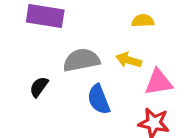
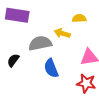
yellow arrow: (129, 60) -> (62, 33), moved

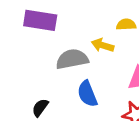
black semicircle: (13, 60) -> (40, 108), moved

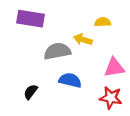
blue semicircle: (87, 94) -> (70, 80), turned 125

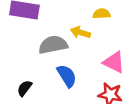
pink triangle: (114, 67) -> (114, 62), turned 35
blue semicircle: (70, 80) -> (67, 76), turned 45

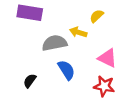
yellow semicircle: (102, 14) -> (97, 16), turned -40

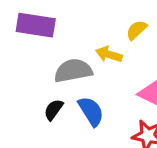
black semicircle: (30, 81) -> (54, 110), moved

